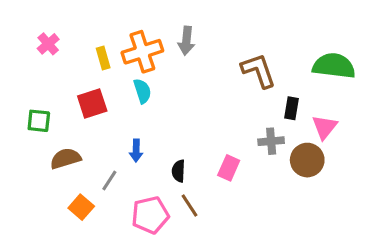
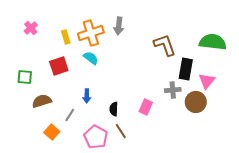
cyan semicircle: (142, 91) -> (91, 58), turned -35
black rectangle: (292, 108) -> (186, 69), size x1.5
pink pentagon: (150, 215) -> (96, 137), turned -30

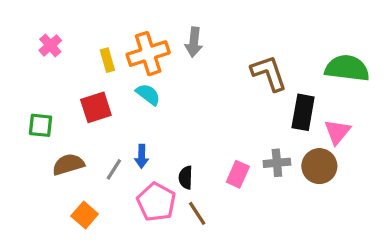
gray cross: (173, 90) -> (277, 163), moved
gray line: (70, 115) -> (114, 169), moved
pink pentagon: (96, 137) -> (156, 202), moved

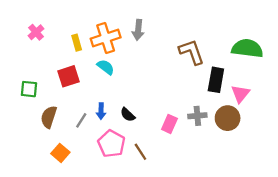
brown semicircle: (68, 164) -> (49, 117), turned -55
black semicircle: (186, 177) -> (128, 115), moved, turned -49

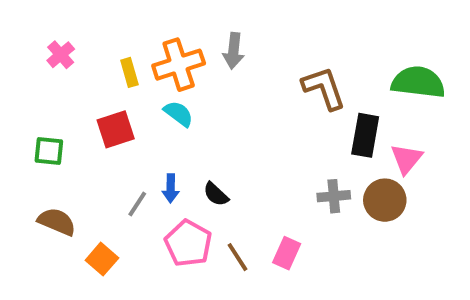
brown semicircle: (49, 117) -> (57, 222), moved, turned 95
pink rectangle: (169, 124) -> (287, 253), moved

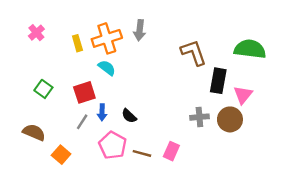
red square: (116, 129) -> (84, 92), moved
green square: (49, 151) -> (43, 89), moved, turned 30
brown line: (237, 257) -> (142, 153), turned -42

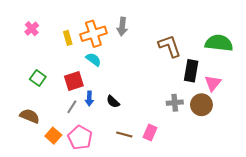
pink pentagon: (113, 145) -> (80, 138), moved

